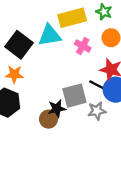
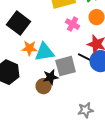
cyan triangle: (50, 35) -> (45, 52), moved
orange star: (14, 74) -> (30, 48), moved
gray star: (97, 111) -> (86, 110), moved

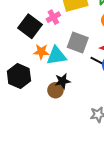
pink cross: (73, 24) -> (53, 17), moved, turned 32
gray square: (66, 66) -> (78, 43), moved, turned 35

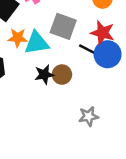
brown circle: (55, 90) -> (62, 75), moved

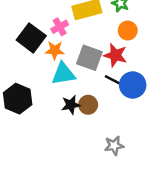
red star: (102, 33) -> (115, 55), moved
orange star: (18, 38) -> (55, 50), moved

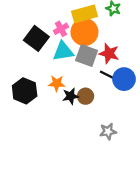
orange circle: (128, 31) -> (84, 32), moved, size x1.6
orange star: (55, 50) -> (57, 83), moved
cyan triangle: (63, 74) -> (63, 51), moved

